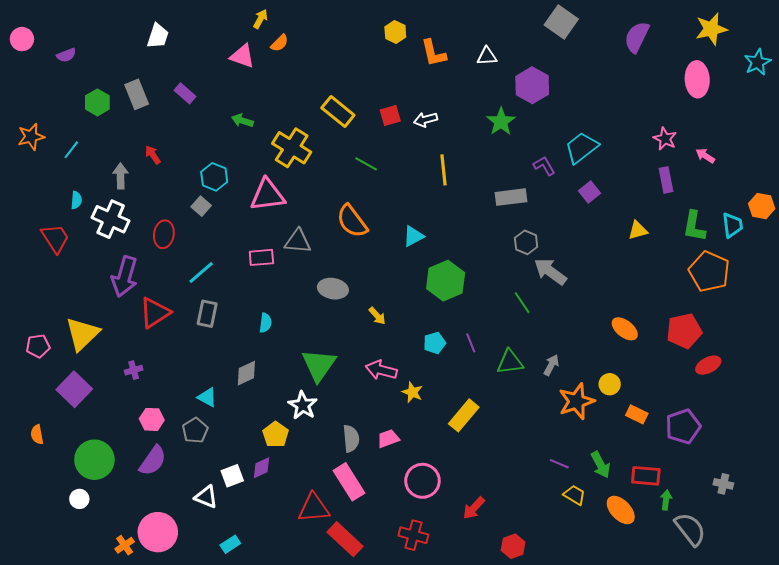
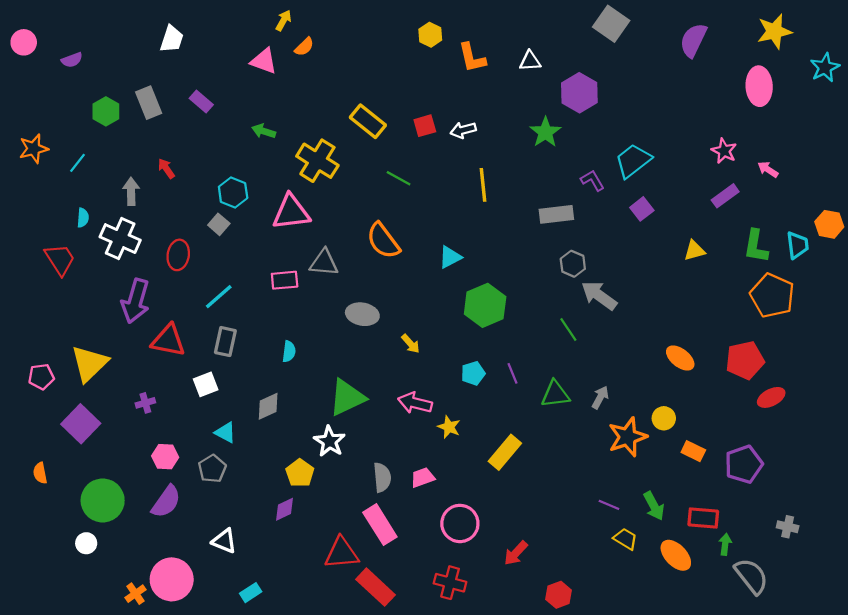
purple rectangle: (666, 180) -> (725, 196), turned 65
red triangle: (155, 313) -> (168, 340), turned 44
green triangle: (319, 365) -> (347, 397), turned 30
white square: (232, 476) -> (206, 384), moved

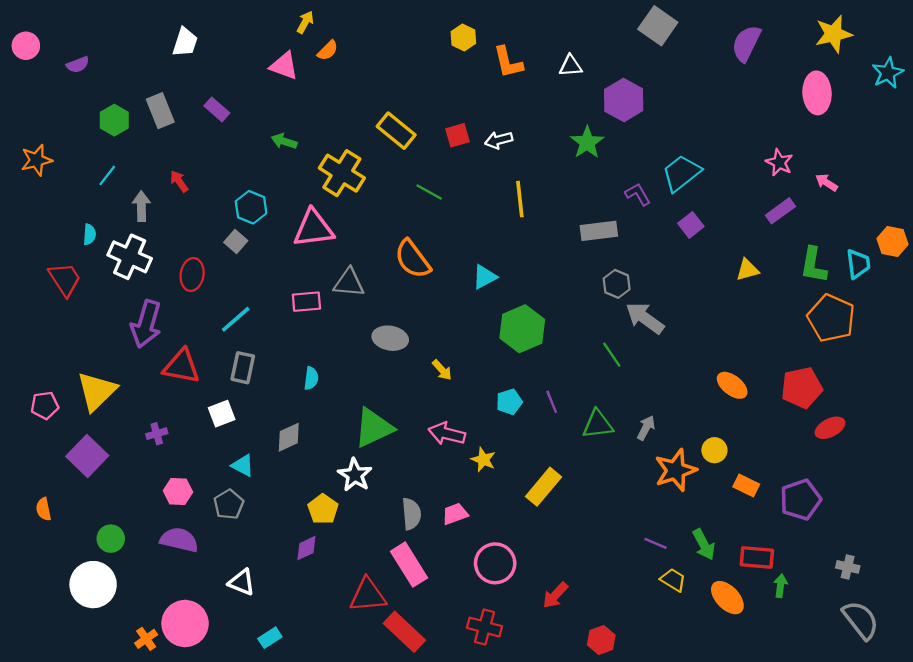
cyan line: (77, 163) -> (107, 175), moved
green circle: (103, 500) -> (111, 539), size x0.6
purple semicircle: (166, 502) -> (179, 540), turned -112
white circle: (86, 543) -> (93, 585), size x2.0
gray semicircle: (751, 576) -> (861, 620), moved

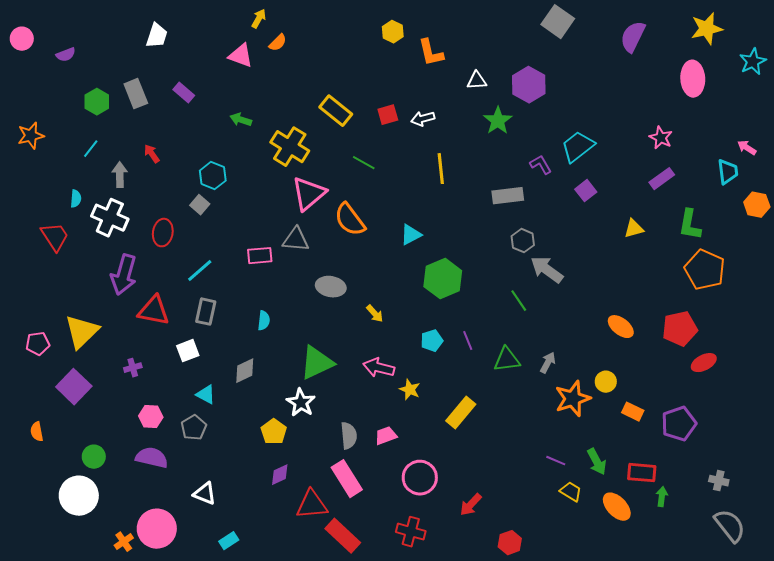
white triangle: (571, 66) -> (477, 81), moved
pink arrow: (826, 183) -> (747, 148), moved
pink triangle: (314, 229) -> (309, 194), moved, turned -33
cyan trapezoid: (858, 264) -> (728, 172), moved
purple diamond: (306, 548) -> (280, 475), moved

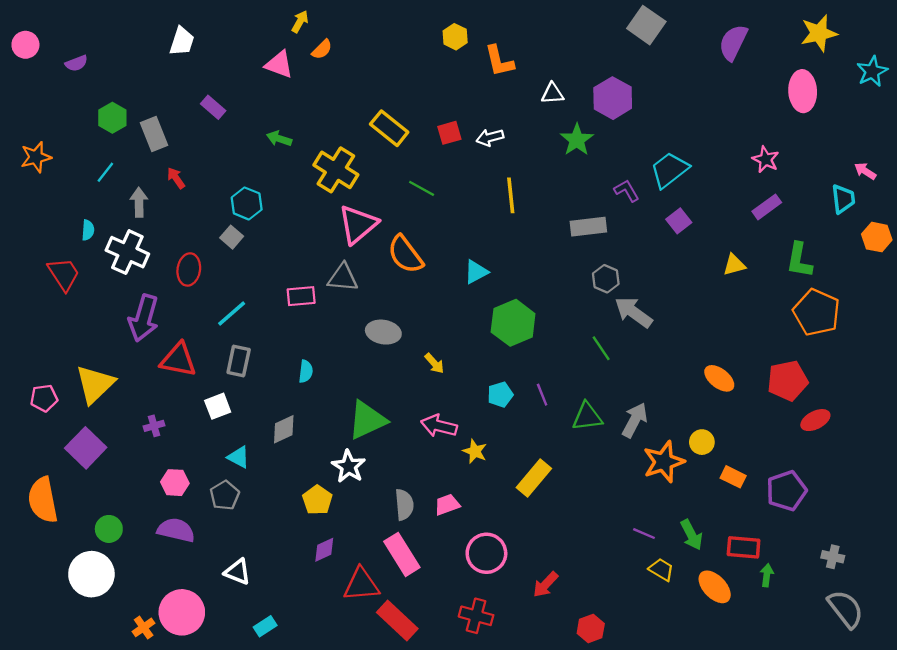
gray rectangle: (136, 94) -> (154, 134), moved
gray arrow: (548, 363) -> (635, 420), size x1.4
orange semicircle: (37, 432) -> (43, 500), size x2.0

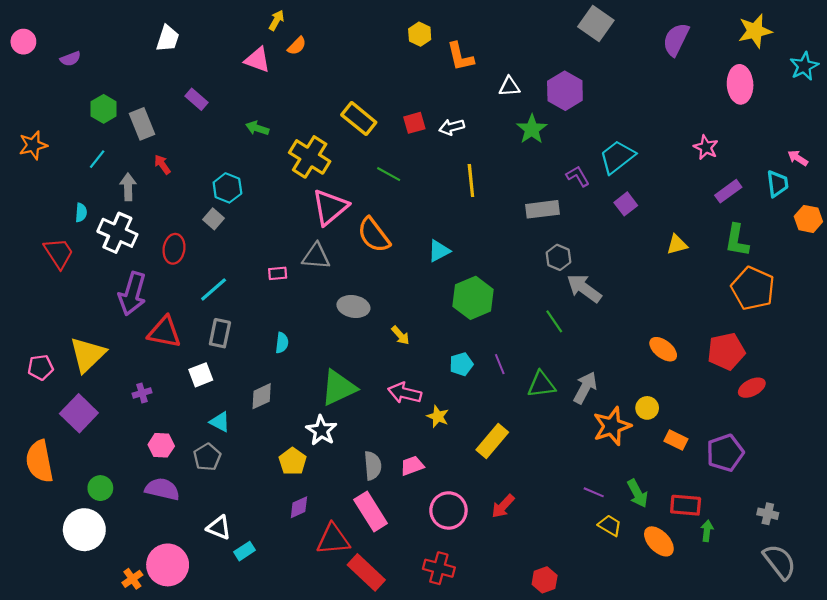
purple rectangle: (767, 207) -> (728, 191), moved
pink rectangle: (301, 296) -> (278, 273), size x0.7
red arrow: (546, 585) -> (503, 506), moved
cyan rectangle: (265, 626) -> (244, 551), moved

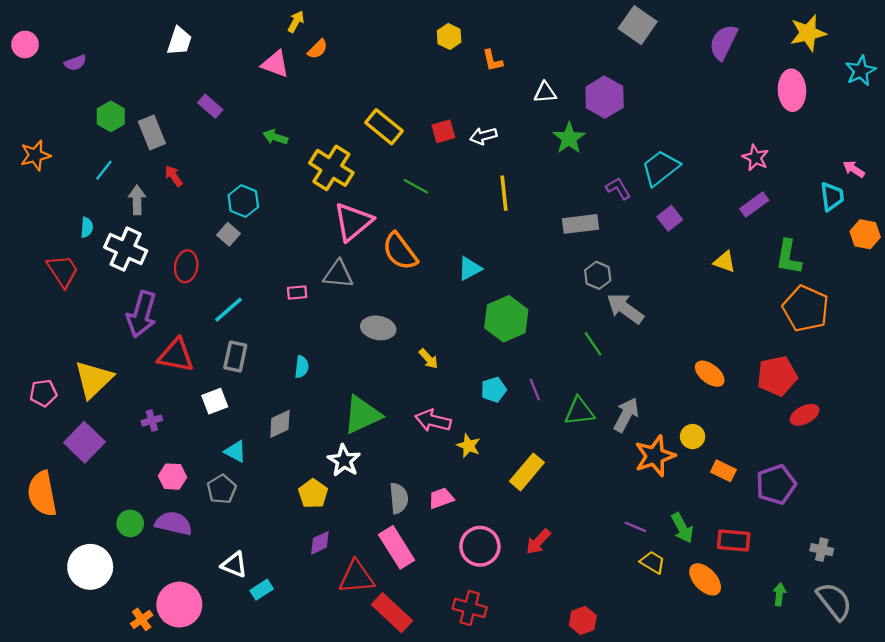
orange L-shape: (460, 57) -> (493, 60), size x0.7
purple rectangle: (728, 191) -> (754, 204), moved
yellow triangle: (677, 245) -> (725, 262), turned 35
green circle: (100, 488) -> (130, 523), moved
green arrow: (707, 531) -> (779, 594), moved

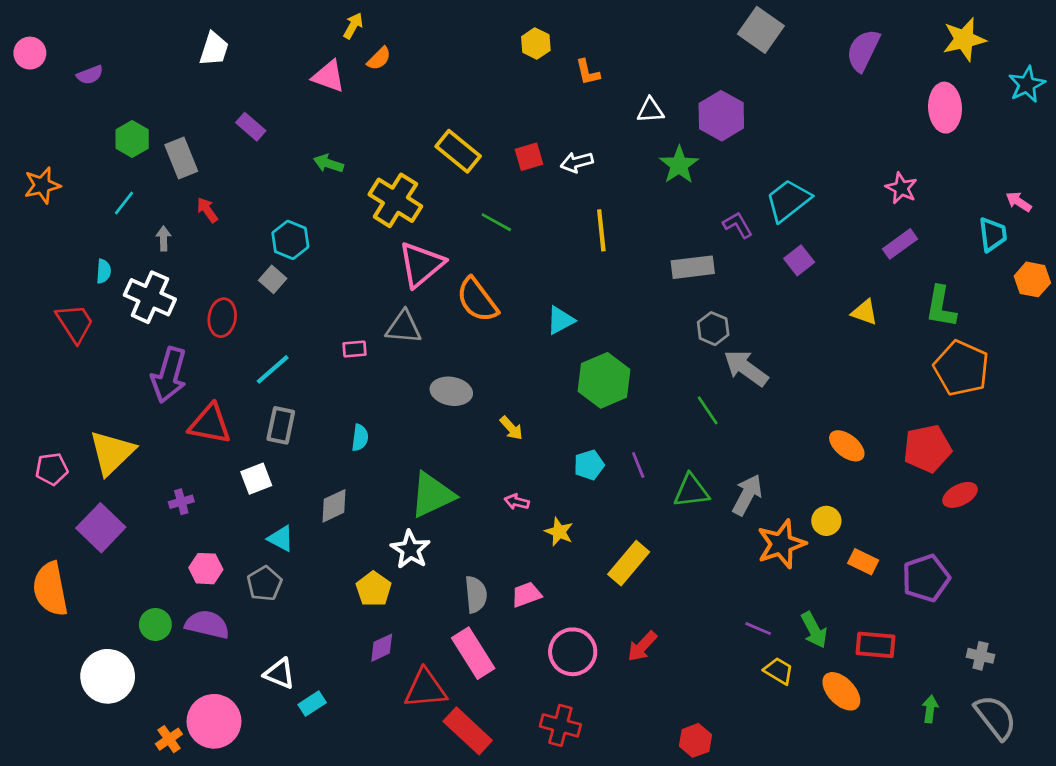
gray arrow: (137, 200) -> (164, 239), size x0.7
pink arrow: (433, 421) -> (517, 502), size x0.6

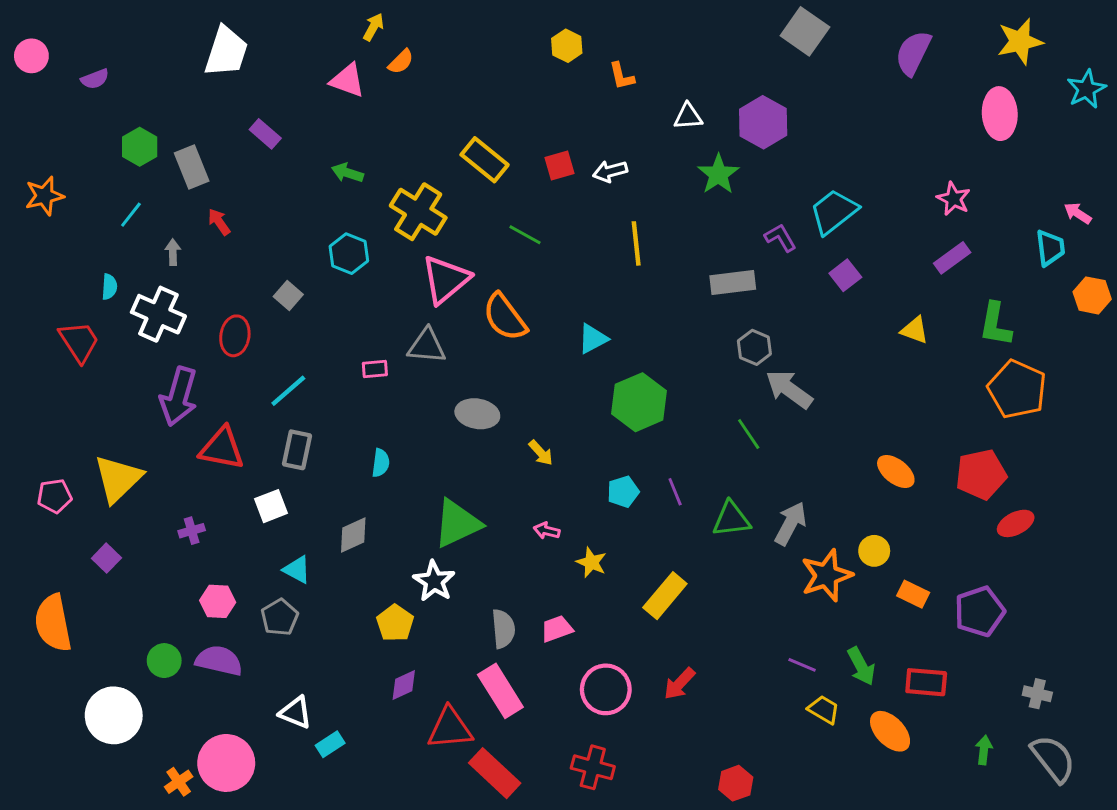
white trapezoid: (214, 49) -> (226, 52), size x1.4
cyan hexagon: (290, 240) -> (349, 254), moved
purple square: (101, 528) -> (106, 558), size x0.6

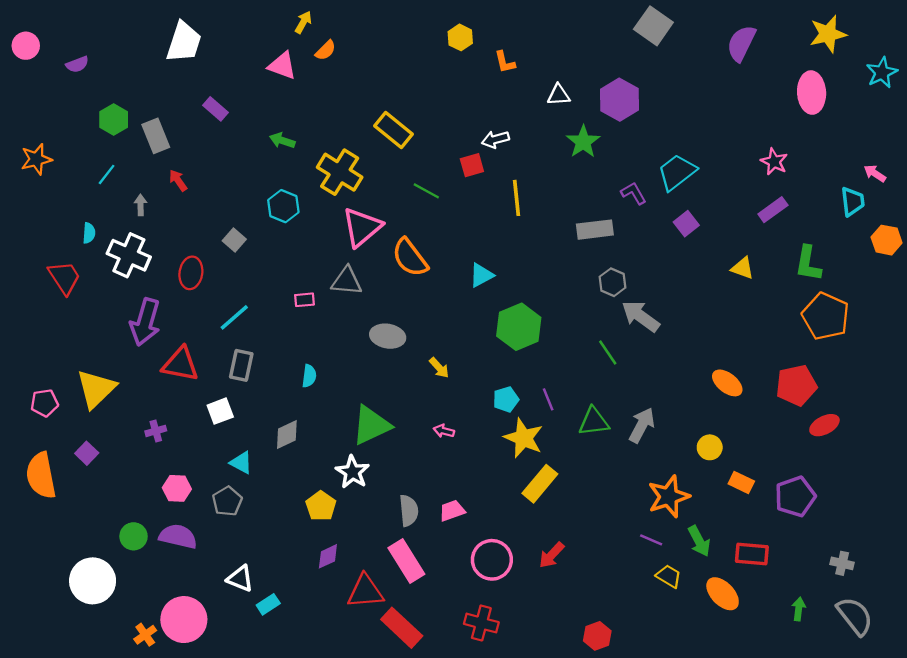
red square: (560, 166) -> (472, 165), moved
yellow star: (591, 562) -> (523, 438), moved, size x1.6
orange star: (827, 575) -> (669, 497), moved
orange semicircle: (53, 623) -> (41, 475), moved

